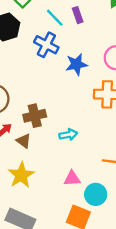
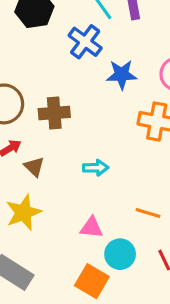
brown cross: (35, 116) -> (54, 113), moved

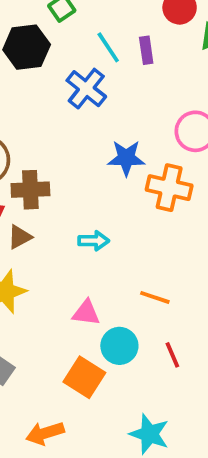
blue star: (122, 75) -> (126, 158), moved
brown cross: (54, 113) -> (30, 190), moved
brown triangle: (34, 167) -> (20, 237), turned 45

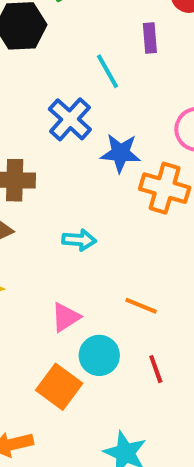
cyan line: (108, 47) -> (108, 71), moved
blue cross: (86, 89) -> (70, 119), moved
pink triangle: (86, 313) -> (66, 317), turned -44

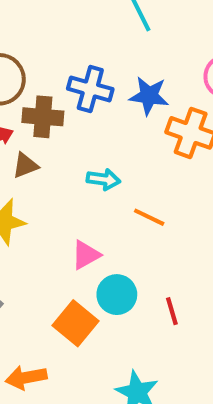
blue cross: (70, 119) -> (90, 89), moved, turned -30
orange line: (141, 306) -> (149, 217), moved

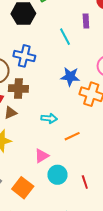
blue cross: (90, 89) -> (24, 56), moved
orange line: (149, 217) -> (72, 136), turned -49
orange square: (75, 323) -> (23, 188), moved

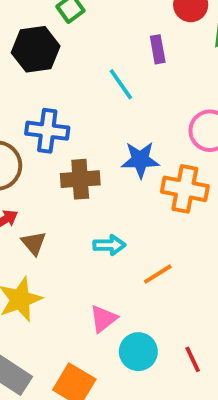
brown cross: (18, 89) -> (80, 179), moved
brown triangle: (11, 113) -> (34, 243), turned -40

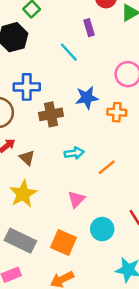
orange cross: (185, 189) -> (117, 112), size x0.7
cyan circle: (138, 352) -> (102, 229), moved

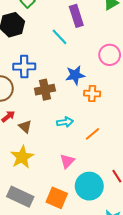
purple rectangle: (89, 28) -> (76, 16), size x1.5
orange cross: (117, 112) -> (92, 94), moved
cyan circle: (102, 229) -> (89, 186), size x1.4

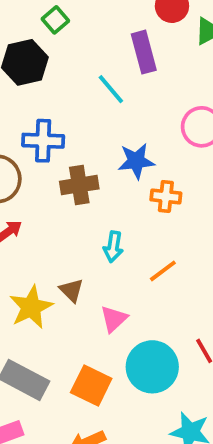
cyan arrow: (65, 122) -> (113, 247), turned 105
brown triangle: (25, 127) -> (71, 290), moved

